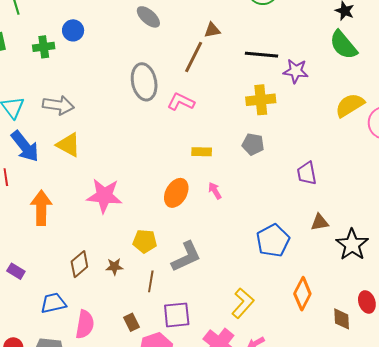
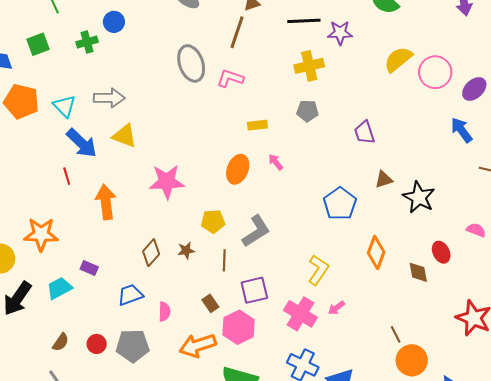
pink semicircle: (85, 324) -> (164, 312), size x0.7

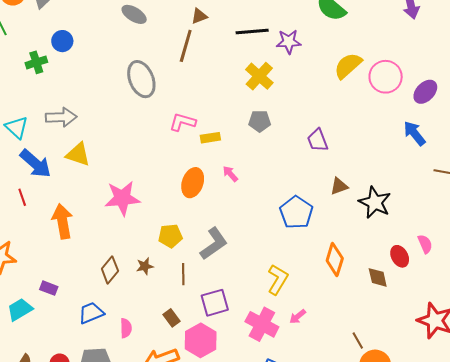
yellow cross: (309, 66) -> (259, 76), turned -32
pink L-shape: (230, 78) -> (183, 122), moved
pink semicircle: (476, 230) -> (425, 244), moved, turned 48

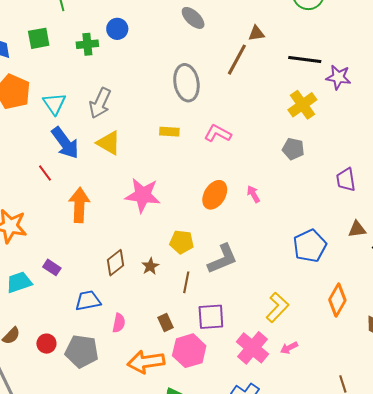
gray arrow: (61, 117) -> (100, 103), turned 104
yellow rectangle: (210, 138) -> (169, 132), moved
red line: (22, 197) -> (45, 173), turned -30
brown star: (145, 266) -> (150, 266), turned -30

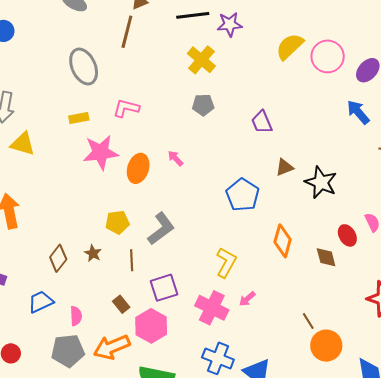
pink star: (143, 195) -> (101, 152), moved
gray pentagon: (82, 351) -> (68, 351), moved

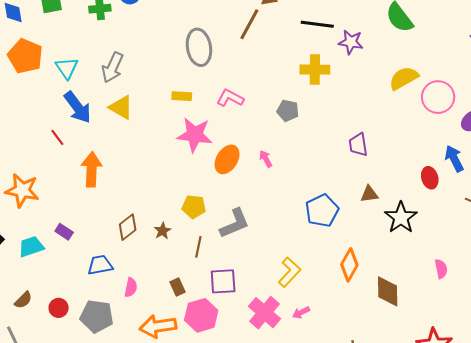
yellow cross: (201, 60) -> (315, 70), turned 36
gray pentagon: (203, 105) -> (288, 111), moved
red ellipse: (347, 235) -> (430, 178), moved
brown diamond: (326, 257) -> (388, 291), size x1.4
gray pentagon: (68, 351) -> (97, 316), moved

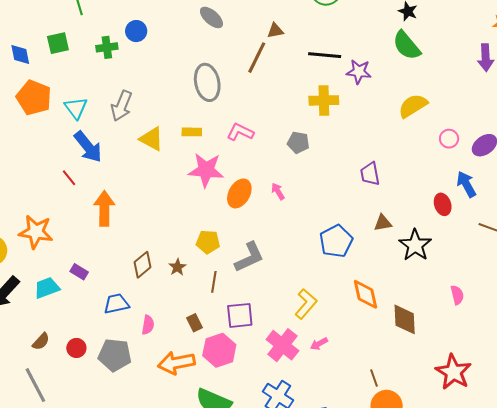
pink circle: (438, 97) -> (449, 139), moved, size x0.6
yellow triangle: (121, 107) -> (152, 139), moved
orange diamond: (349, 265) -> (366, 294), turned -40

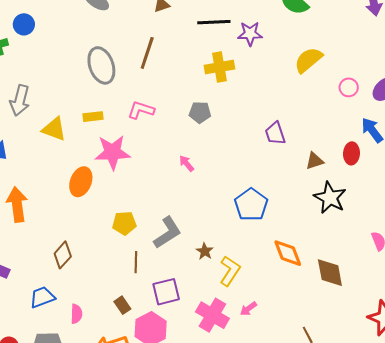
brown line: (257, 58) -> (147, 53), moved
orange ellipse: (239, 193) -> (81, 182), moved
red ellipse: (443, 204) -> (351, 153), turned 30
brown triangle: (383, 223) -> (315, 161), moved
brown star: (177, 267) -> (205, 251), moved

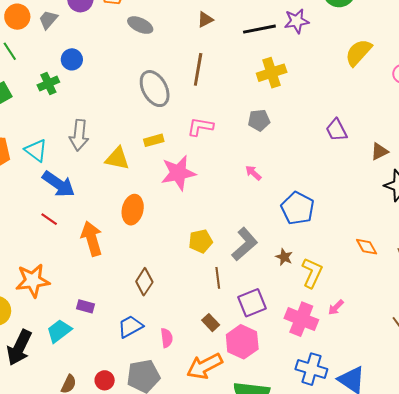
purple star: (250, 34) -> (297, 21), moved
orange ellipse: (81, 182) -> (133, 210), moved
blue pentagon: (251, 205) -> (298, 208), moved
orange diamond: (288, 253) -> (367, 247), size x0.7

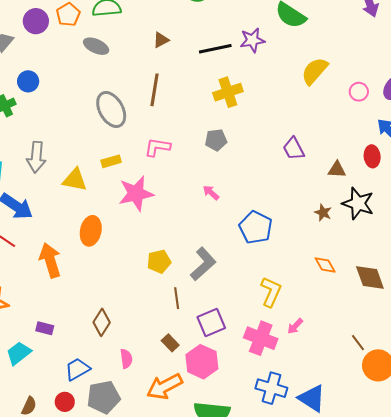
brown triangle: (380, 151) -> (337, 170), turned 30
brown star: (284, 257) -> (323, 213), moved
brown diamond: (144, 282) -> (102, 322), moved
blue trapezoid: (130, 327) -> (77, 369), moved

